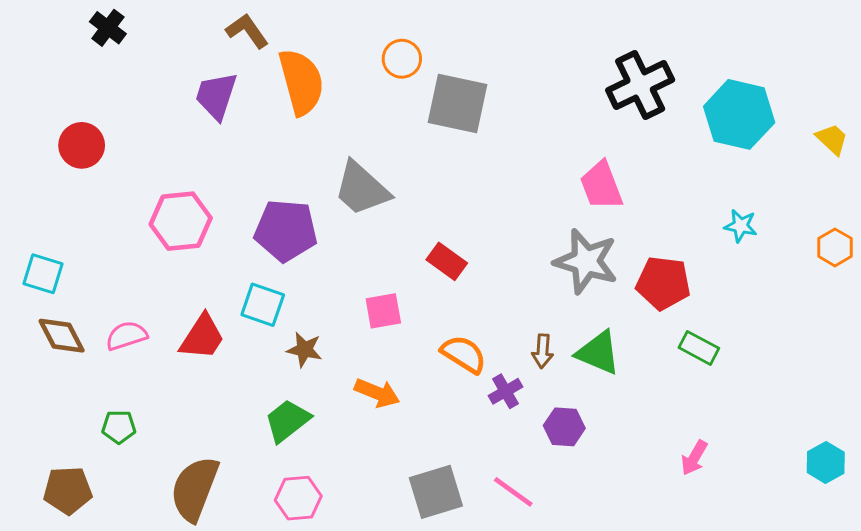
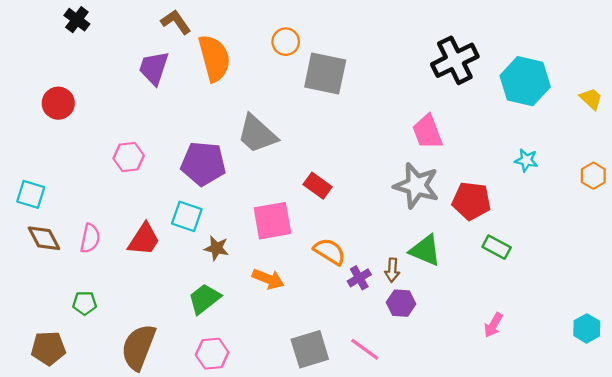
pink hexagon: (181, 221) -> (129, 157), size x0.7
pink square: (383, 311) -> (272, 221), size x1.5
pink semicircle: (127, 336) -> (90, 238), turned 120
brown arrow: (543, 351) -> (392, 270), moved

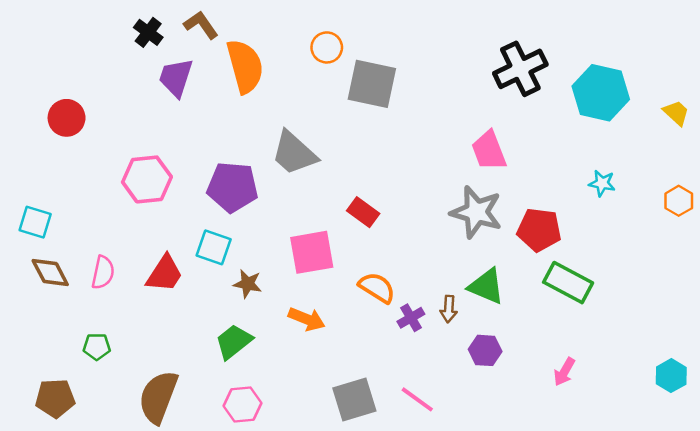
black cross: (77, 20) -> (148, 32), moved
pink hexagon: (129, 157) -> (147, 179), size x1.4
green rectangle: (497, 247) -> (568, 283), size x1.5
purple hexagon: (401, 303) -> (485, 350), moved

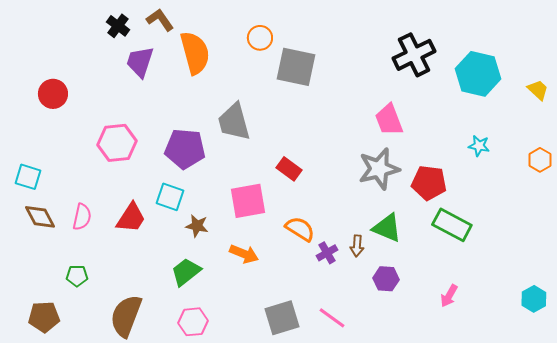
gray trapezoid: (294, 153) -> (234, 122), turned 33
gray star: (476, 212) -> (379, 169), turned -30

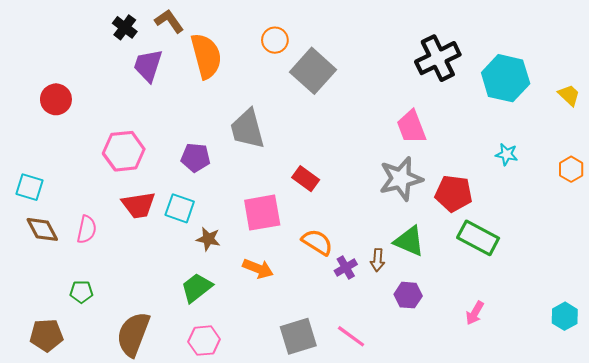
gray square: (296, 67) -> (313, 71), turned 30
purple pentagon: (185, 149) -> (196, 158), size x0.7
red trapezoid: (131, 218) -> (138, 205), moved, turned 48

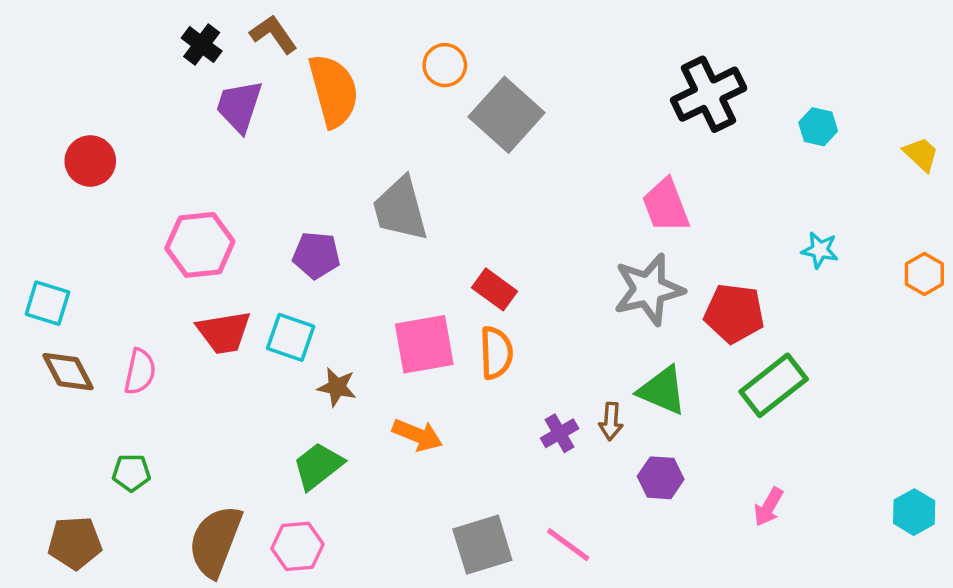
cyan hexagon: (506, 78) -> (818, 127), size x0.5
green rectangle: (478, 238) -> (774, 385), turned -66
orange semicircle: (317, 242) -> (496, 353), moved, turned 56
pink hexagon: (204, 341) -> (298, 546), moved

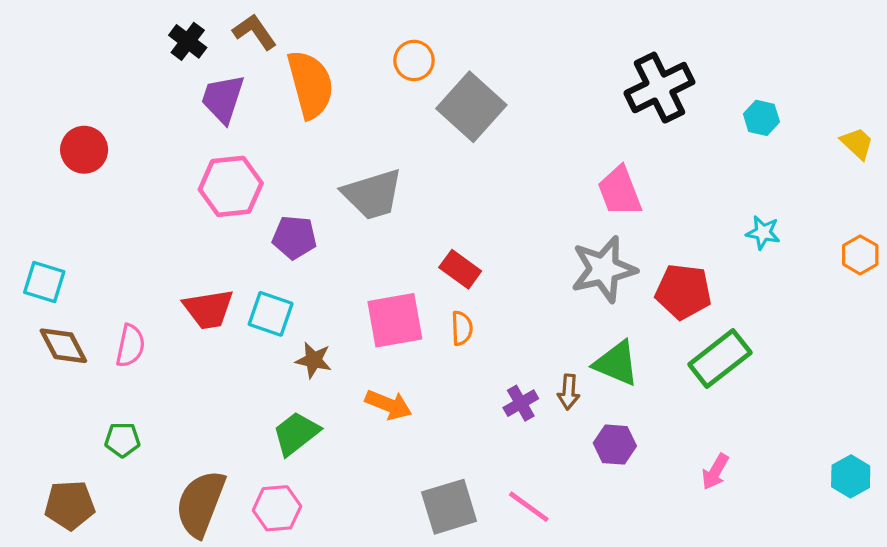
gray trapezoid: (400, 209) -> (373, 194), turned -92
pink hexagon: (200, 245) -> (231, 186), moved
orange semicircle: (496, 353) -> (462, 328), size x0.7

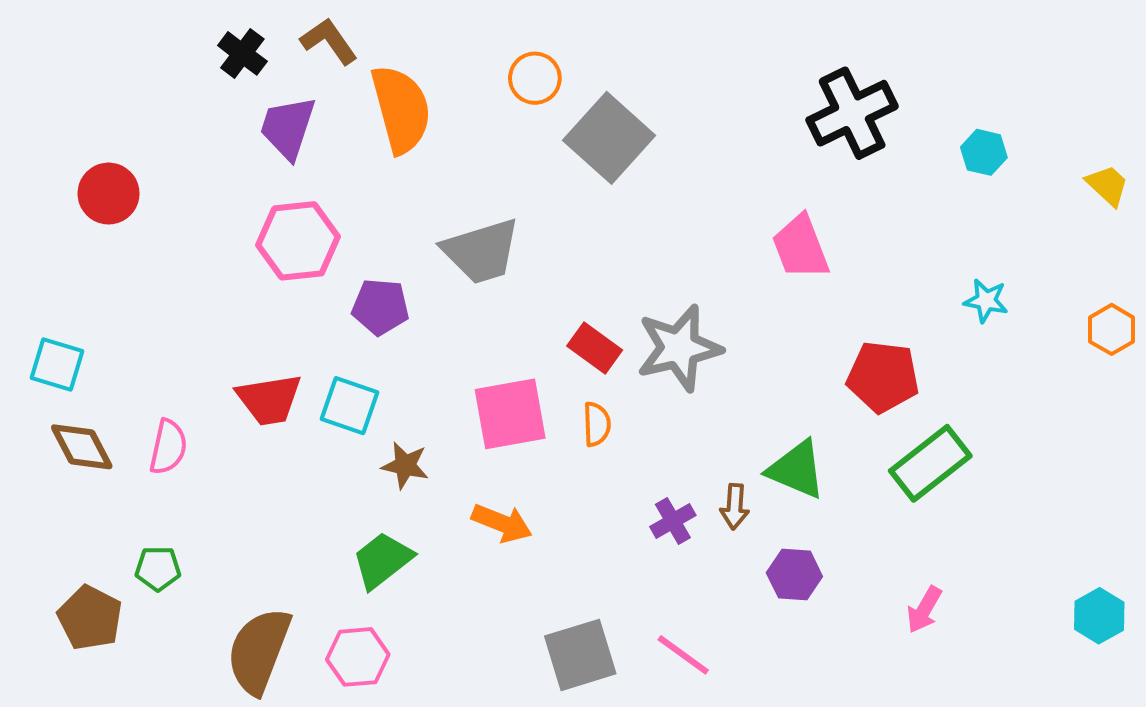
gray star: (604, 269) -> (679, 348), moved
brown pentagon: (70, 505) -> (90, 618), moved, turned 30

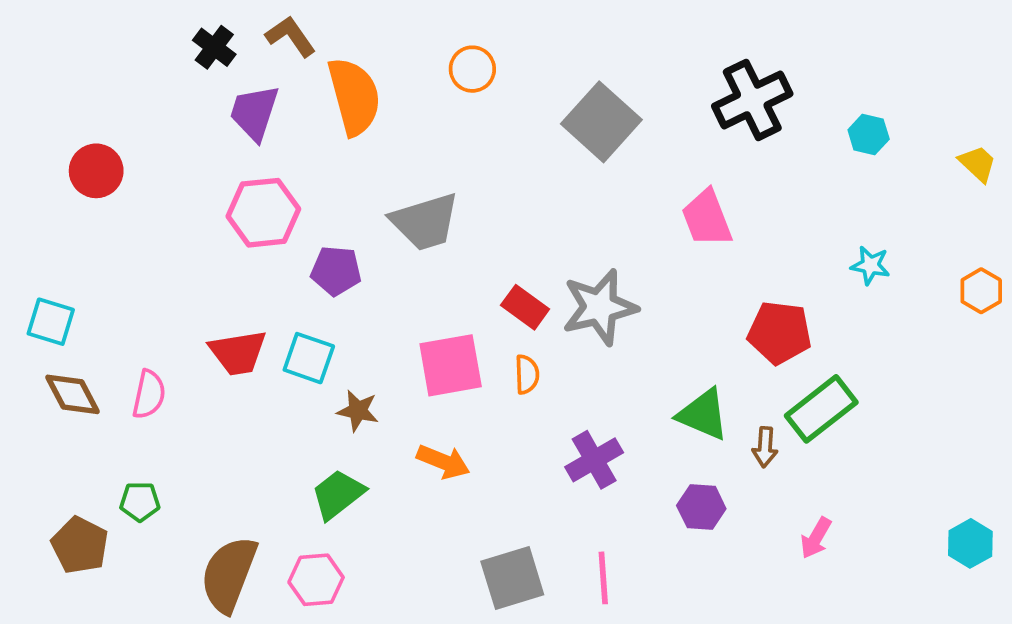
gray square: (609, 138) -> (601, 122), moved
brown arrow: (735, 507) -> (765, 447), moved
purple cross: (673, 521) -> (594, 460), size x1.4
pink line: (683, 655) -> (603, 578), turned 50

